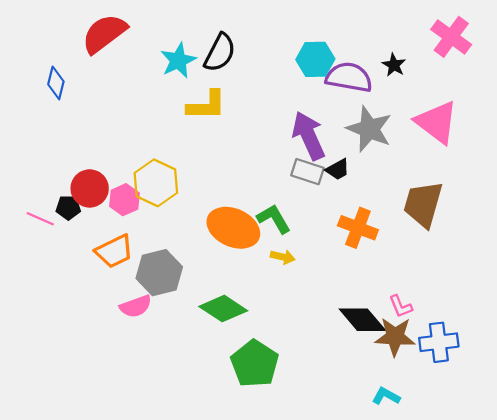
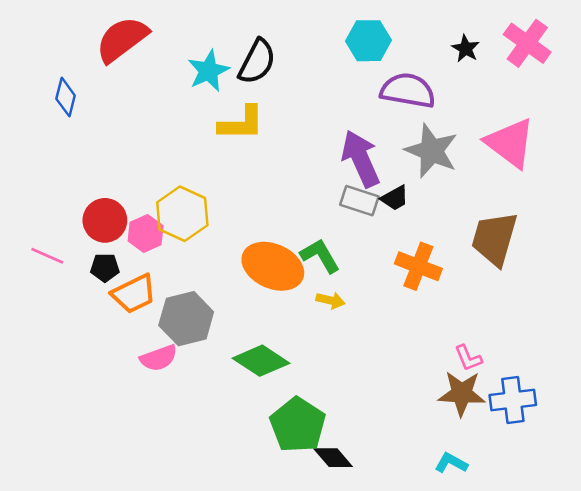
cyan hexagon: (315, 59) -> (369, 41), moved
black star: (394, 65) -> (466, 49), moved
black pentagon: (68, 208) -> (105, 268), moved
black diamond: (362, 320) -> (333, 458), moved, size x0.7

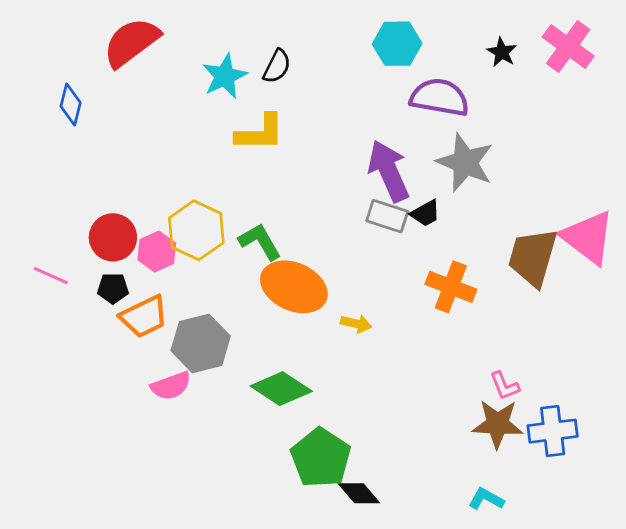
black semicircle: (257, 62) -> (277, 66), size x0.7
pink triangle: (510, 143) -> (588, 237), moved
green L-shape: (320, 256) -> (260, 242), moved

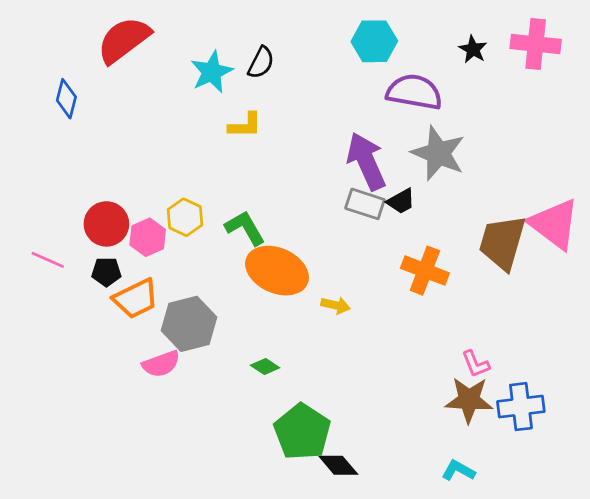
pink cross: (568, 47) -> (536, 44), turned -30
yellow L-shape: (260, 133) -> (245, 125), size x0.7
yellow hexagon: (196, 230) -> (185, 217), size x0.7
green diamond: (281, 389) -> (265, 367), size x0.5

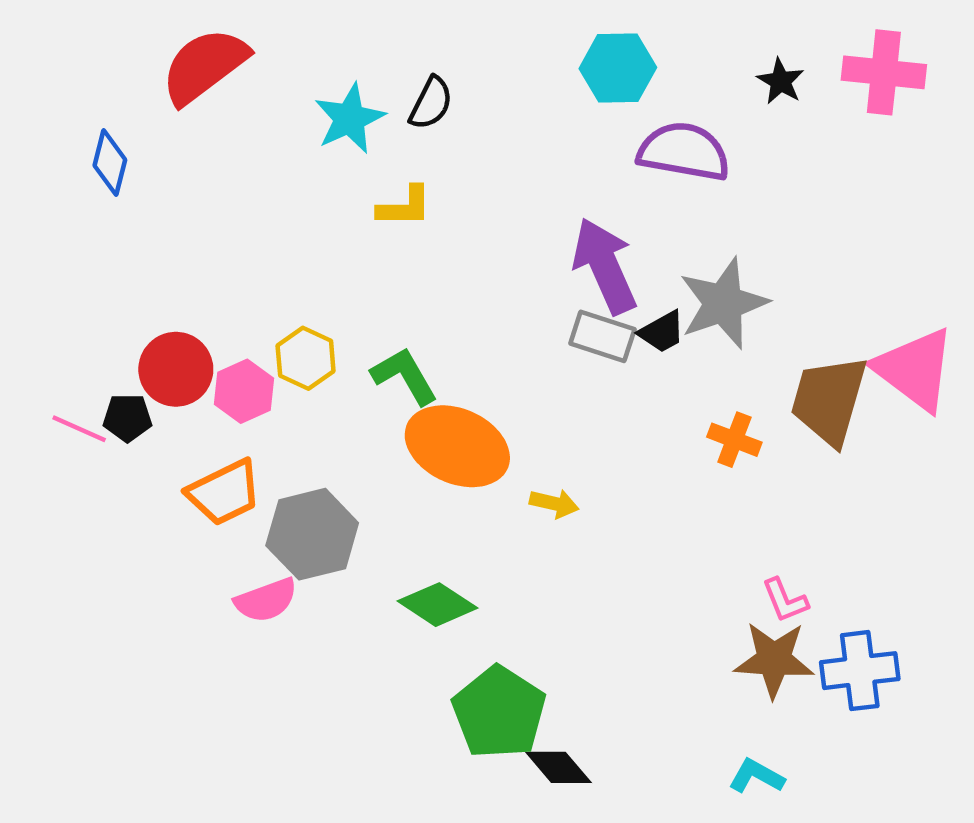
gray star: (438, 153) -> (723, 303), moved, turned 30
orange cross: (425, 271) -> (734, 440), moved, size x0.7
black pentagon: (106, 272) -> (127, 418), moved
green diamond: (265, 367) -> (438, 605), size x1.6

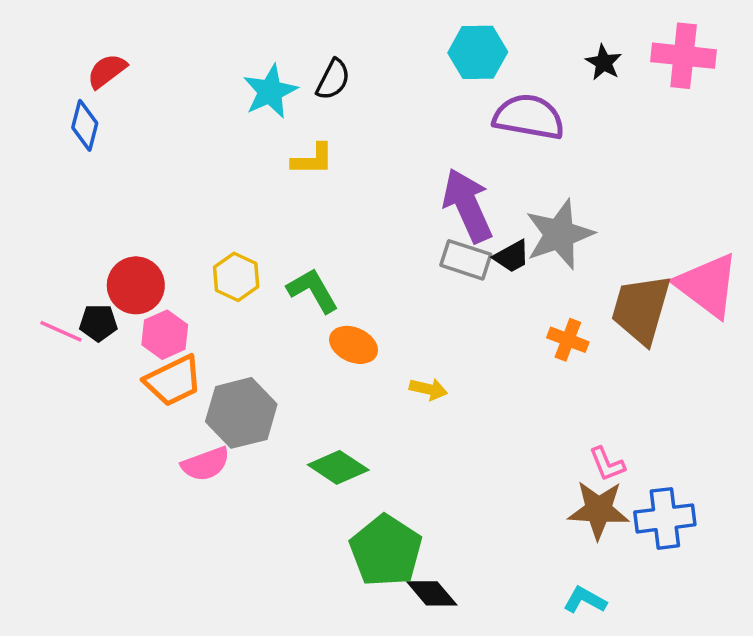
red semicircle: (204, 66) -> (107, 71), moved, size x0.6
pink hexagon: (244, 391) -> (165, 335), moved
orange ellipse: (457, 446) -> (354, 345), size x0.6

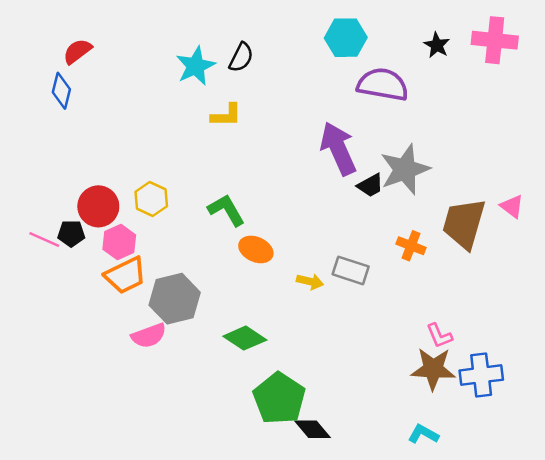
gray rectangle: (466, 260) -> (351, 270), moved
yellow hexagon: (236, 277) -> (151, 199), moved
pink triangle: (707, 285) -> (512, 206), size x0.5

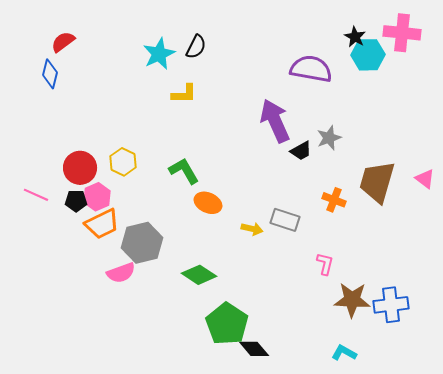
cyan hexagon: (346, 38) -> (368, 55), moved
gray star: (405, 169) -> (329, 138), size x0.6
pink triangle: (512, 206) -> (425, 179), moved
black pentagon: (71, 233) -> (76, 201), moved
pink L-shape: (439, 336) -> (325, 264), moved, turned -145

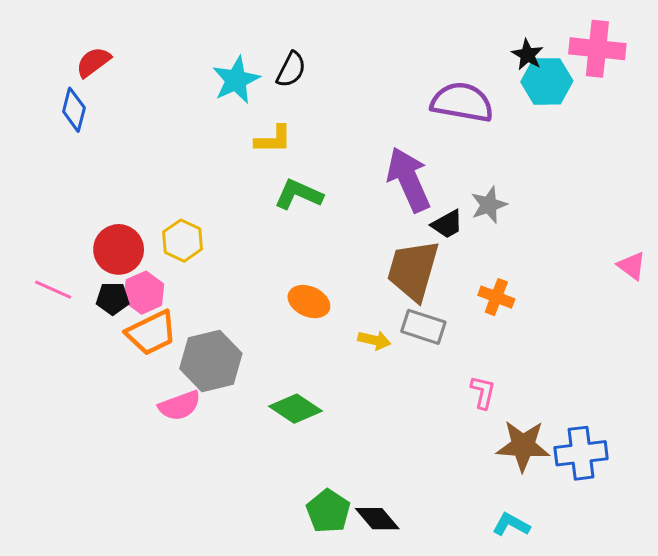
green L-shape: (184, 171) -> (299, 194), moved, turned -36
brown trapezoid: (377, 182) -> (413, 270), moved
green pentagon: (227, 324) -> (328, 511), moved, size x0.7

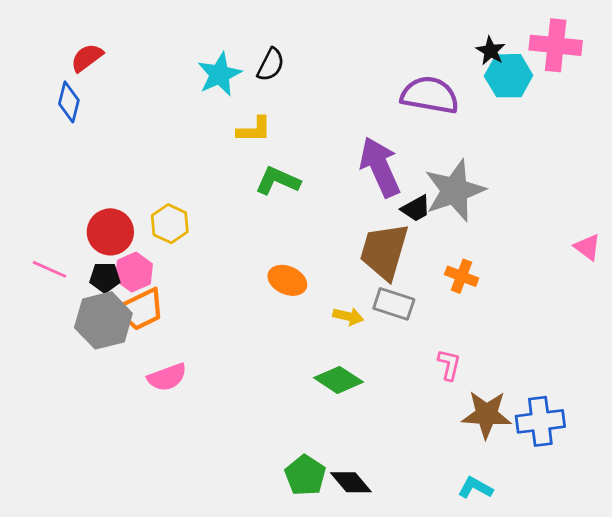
gray star: (489, 205) -> (455, 190), size x1.8
gray hexagon: (211, 361) -> (103, 320), moved
green diamond: (296, 409) -> (338, 380), moved

